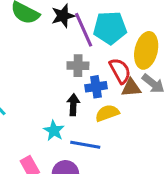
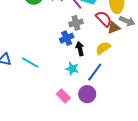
blue cross: (96, 87) -> (67, 38), moved
blue line: (85, 145) -> (95, 72), turned -48

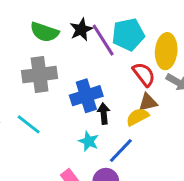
gray cross: (76, 23) -> (40, 75), moved, size x1.6
brown triangle: (114, 28) -> (148, 102), moved
blue cross: (67, 38) -> (86, 96), size x1.5

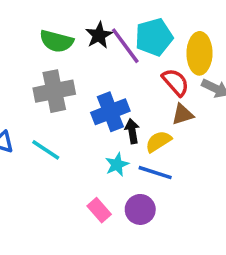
yellow semicircle: (137, 117) -> (158, 141), moved
cyan star: (89, 141) -> (117, 165), turned 30
blue line: (121, 150) -> (155, 173), turned 68

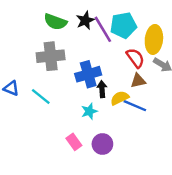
blue line: (155, 173) -> (135, 106), moved

